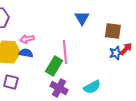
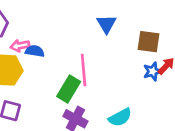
pink arrow: (27, 39) -> (20, 46), moved
blue semicircle: (26, 53) -> (35, 51), moved

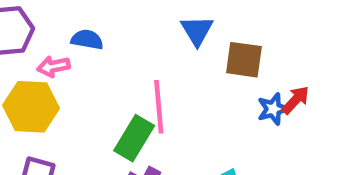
brown square: (148, 42) -> (244, 60), moved
blue semicircle: (35, 51) -> (87, 40), moved

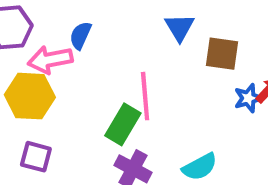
blue semicircle: (87, 40) -> (80, 35), turned -76
pink arrow: (53, 66) -> (50, 60), size x1.5

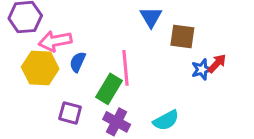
blue semicircle: (80, 35) -> (78, 62), moved
purple square: (36, 157) -> (70, 113), moved

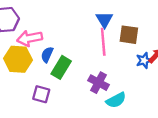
pink line: (126, 68) -> (103, 42), moved
green rectangle: (109, 89) -> (61, 67), moved
purple cross: (117, 122) -> (99, 83), moved

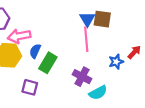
brown square: (129, 35) -> (102, 19), moved
blue star: (144, 60) -> (116, 62), moved

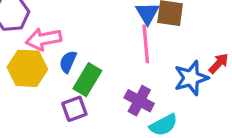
blue star: (116, 62) -> (191, 78), size x1.5
purple square: (30, 87) -> (74, 109), moved, turned -35

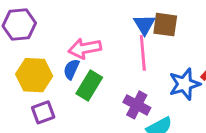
pink arrow: (44, 39) -> (85, 48), moved
purple square: (74, 109) -> (43, 112), moved

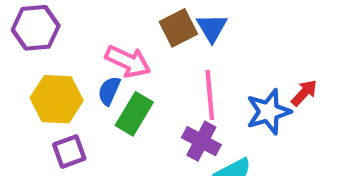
brown square: (165, 25) -> (178, 28), moved, turned -35
pink arrow: (85, 48) -> (128, 61), turned -144
pink line: (143, 53) -> (210, 95), moved

